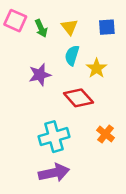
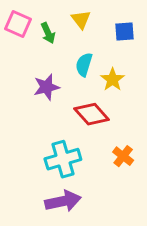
yellow triangle: (69, 27) -> (81, 19), moved

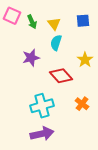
yellow triangle: (81, 19) -> (54, 24), moved
yellow star: (113, 80) -> (85, 60), moved

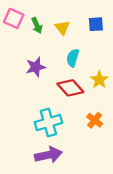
cyan semicircle: (56, 43) -> (73, 58), moved
yellow star: (85, 60) -> (99, 80), moved

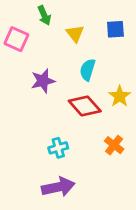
pink square: (14, 18) -> (16, 39), moved
green arrow: (37, 25) -> (44, 15), moved
cyan cross: (48, 123) -> (58, 148), size x0.6

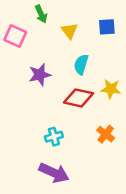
yellow star: (120, 96) -> (111, 89), turned -30
red diamond: (85, 106) -> (78, 98), turned -36
purple arrow: (58, 187) -> (54, 173), turned 36

